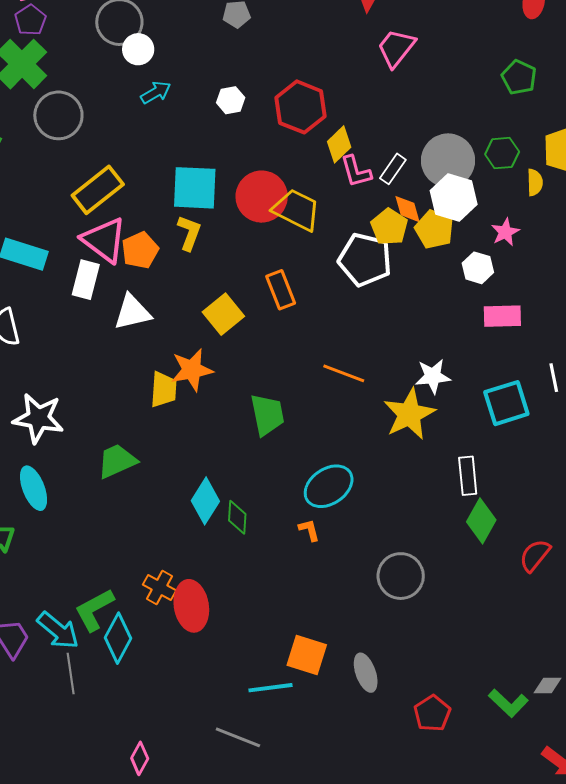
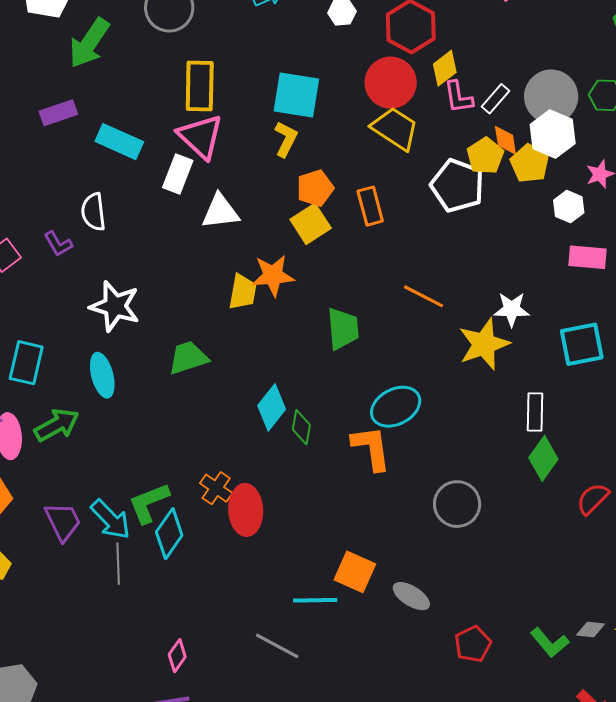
yellow rectangle: (98, 190) -> (200, 86), turned -57
red circle: (262, 197) -> (391, 83), moved
orange pentagon: (140, 250) -> (315, 188), moved
orange L-shape: (309, 530) -> (371, 448), size x2.0
gray ellipse: (366, 673) -> (411, 596), turned -45

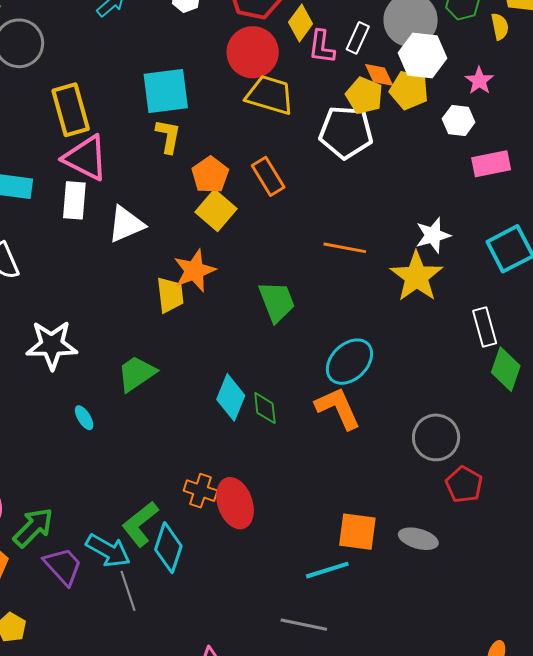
pink L-shape: (458, 97) -> (322, 47), turned 33
cyan ellipse: (102, 375) -> (84, 418), moved, size x0.6
green arrow: (57, 425) -> (33, 527), moved
red pentagon: (473, 644) -> (464, 485), moved

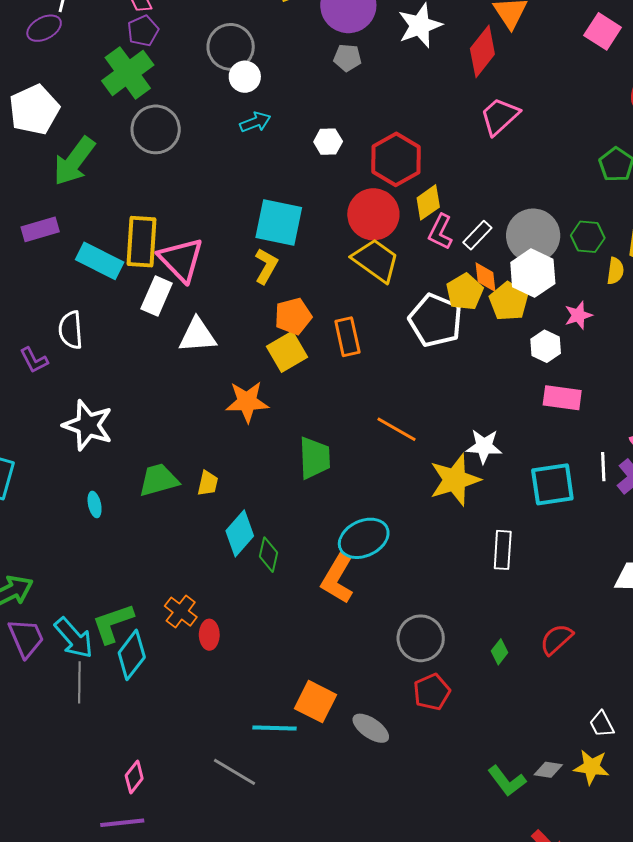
yellow rectangle: (71, 110) -> (141, 242), moved
yellow trapezoid: (170, 295) -> (208, 483), moved, size x0.7
green diamond: (506, 369) -> (500, 652), moved, size x0.6
orange L-shape: (338, 408) -> (338, 578), turned -144
red ellipse: (235, 503) -> (209, 635), size x0.6

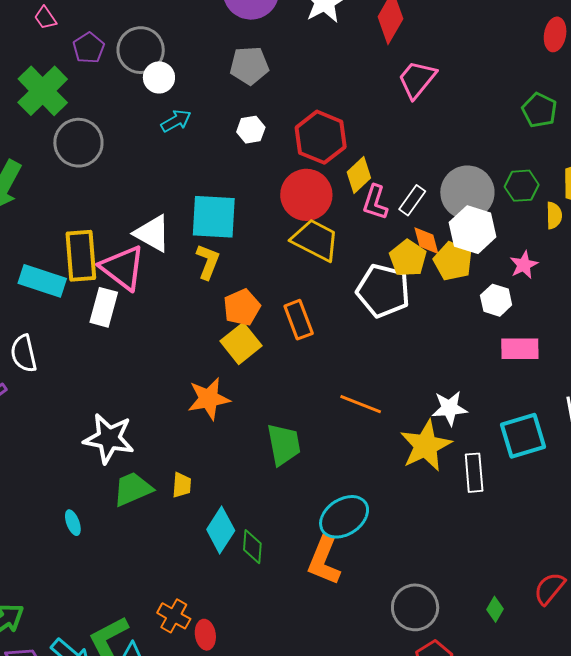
purple pentagon: (143, 31) -> (89, 48), moved
gray pentagon: (347, 58) -> (249, 66), moved, size x1.4
white triangle: (197, 335) -> (152, 233), moved, turned 42
white star: (88, 425) -> (109, 438), moved
white rectangle: (503, 550) -> (474, 473), moved

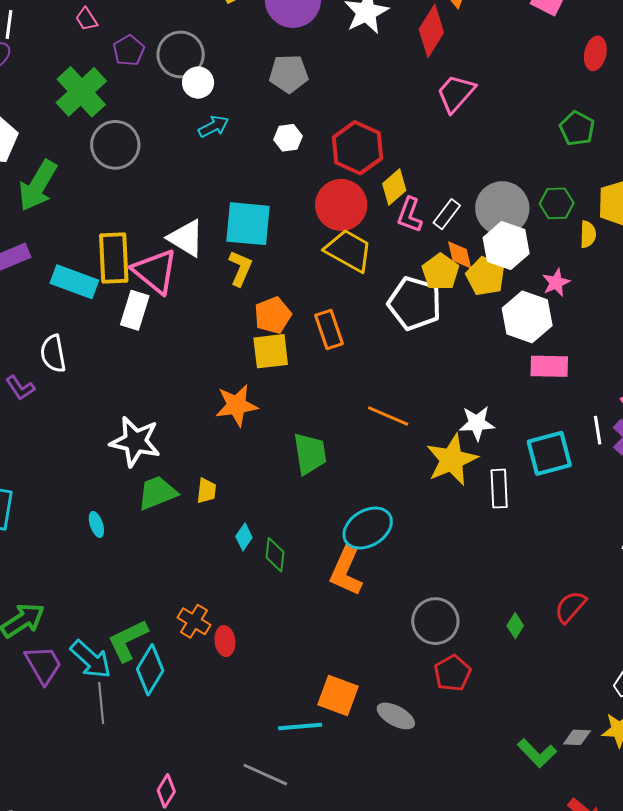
white hexagon: (496, 300) -> (527, 317), size x1.6
yellow square: (241, 343) -> (271, 351), turned 30
cyan diamond: (221, 530) -> (244, 537), size x0.6

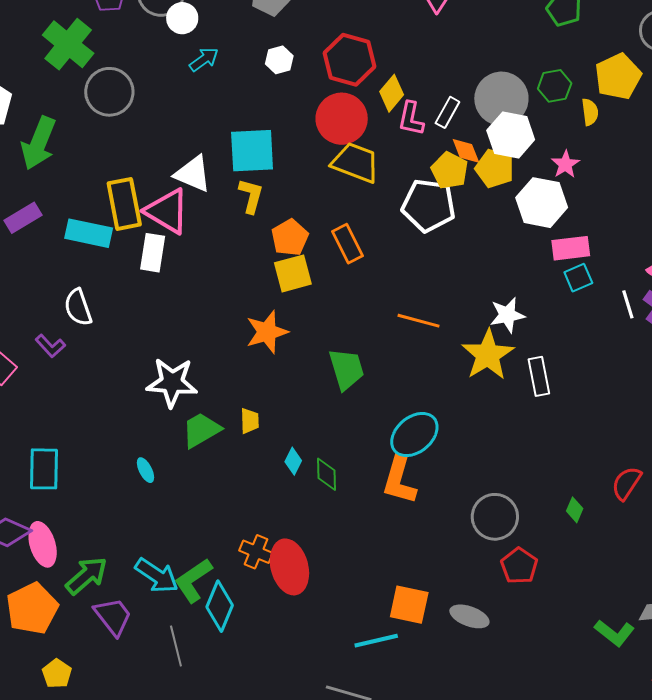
cyan square: (549, 453) -> (578, 278), moved, size x0.6
red ellipse: (225, 641) -> (289, 567), size x1.8
cyan arrow: (91, 659) -> (157, 576), moved

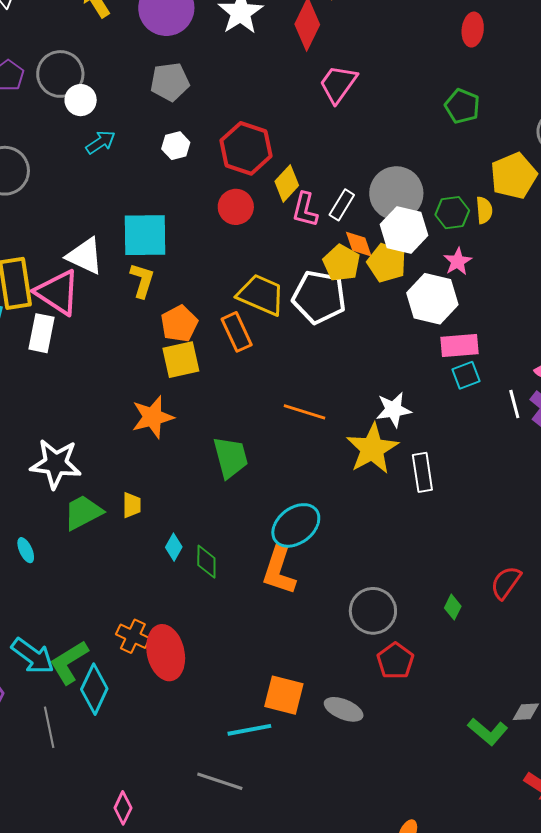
green hexagon: (555, 86) -> (452, 213), moved
red circle: (342, 119) -> (236, 207), size x0.7
yellow trapezoid: (355, 163) -> (261, 295), moved

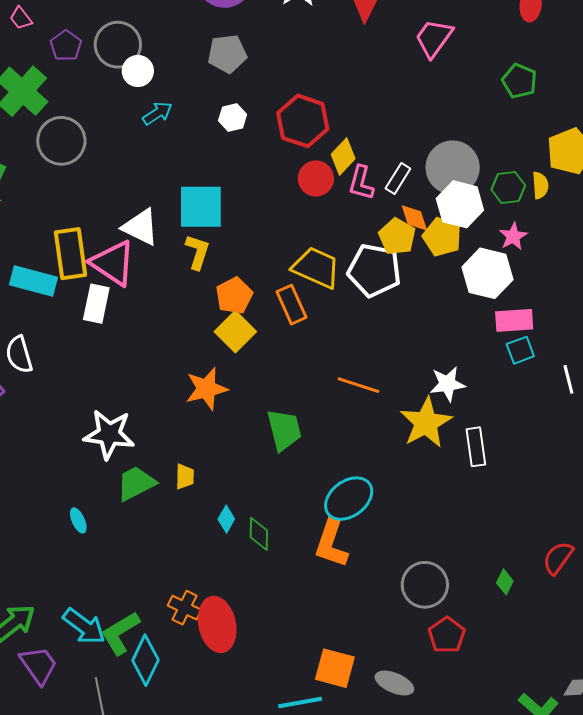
pink trapezoid: (338, 84) -> (434, 38), moved
red circle: (236, 207) -> (316, 179), moved
yellow square: (181, 360) -> (235, 332), turned -33

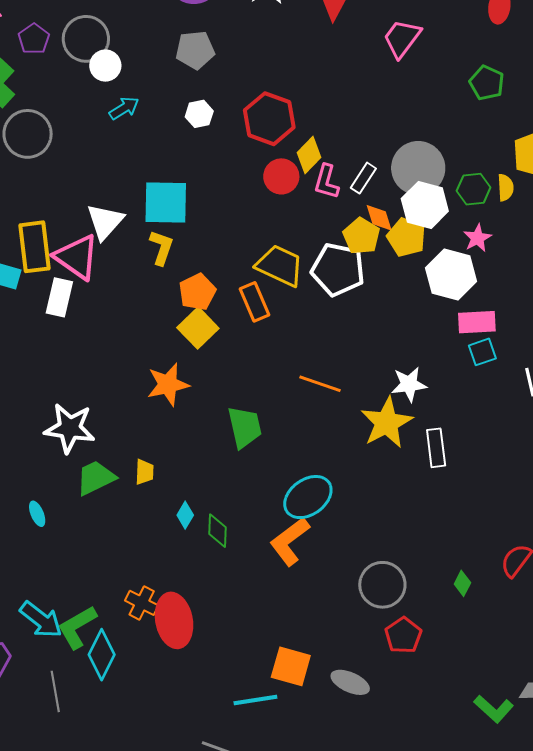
white triangle: (141, 227) -> (105, 222), turned 45
orange L-shape: (331, 543) -> (290, 541), turned 33

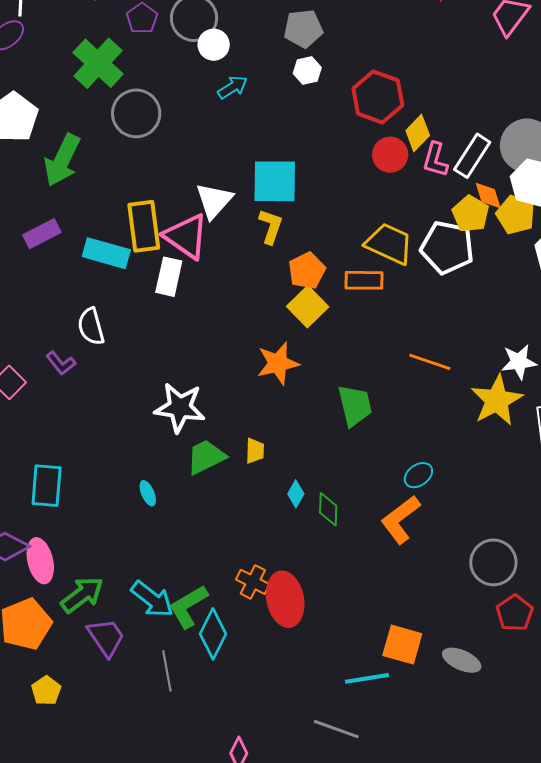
white hexagon: (199, 114) -> (307, 71), moved
white rectangle: (363, 178) -> (472, 156), size x1.4
orange rectangle: (254, 302) -> (364, 280), turned -66
cyan ellipse: (308, 497) -> (418, 475), size x0.6

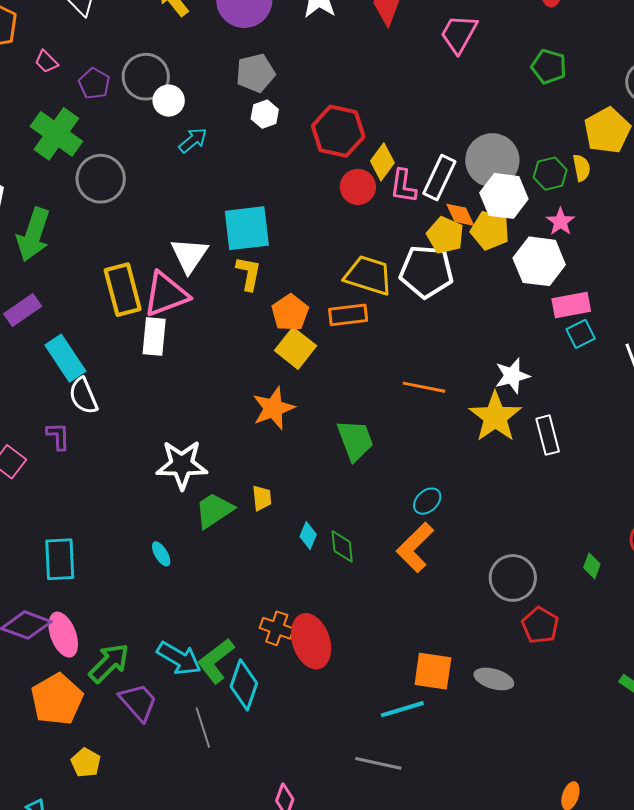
pink triangle: (186, 236) -> (166, 294), turned -48
cyan rectangle: (106, 253) -> (65, 358), moved, turned 48
purple L-shape: (61, 363) -> (58, 436), turned -136

